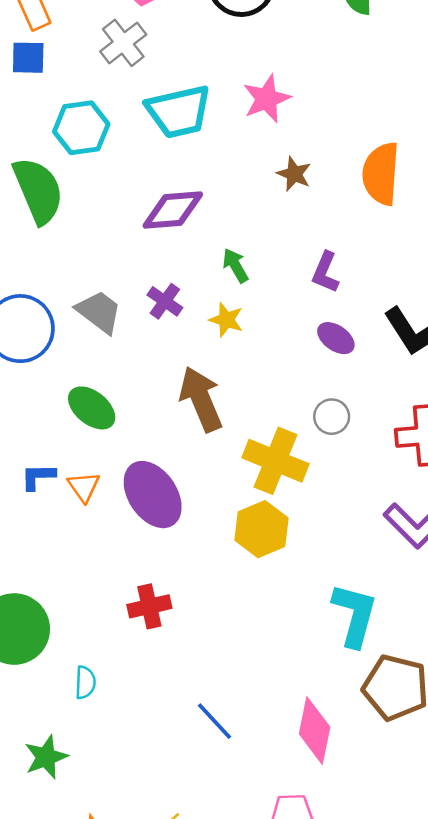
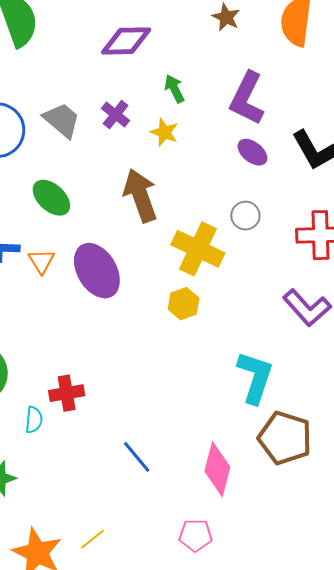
purple L-shape: (325, 272) -> (247, 98), size x1.6
yellow hexagon: (261, 529) -> (184, 304), size x0.7
red cross: (149, 606) -> (67, 393), moved

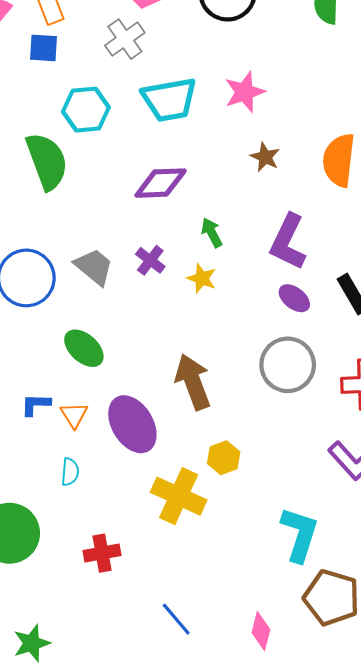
brown arrow: (140, 195) -> (193, 382), moved
gray circle: (245, 216) -> (288, 365), size x1.8
yellow cross: (198, 249) -> (179, 496), moved
cyan semicircle: (34, 420) -> (70, 472), moved
pink diamond: (217, 469) -> (261, 631), size x0.7

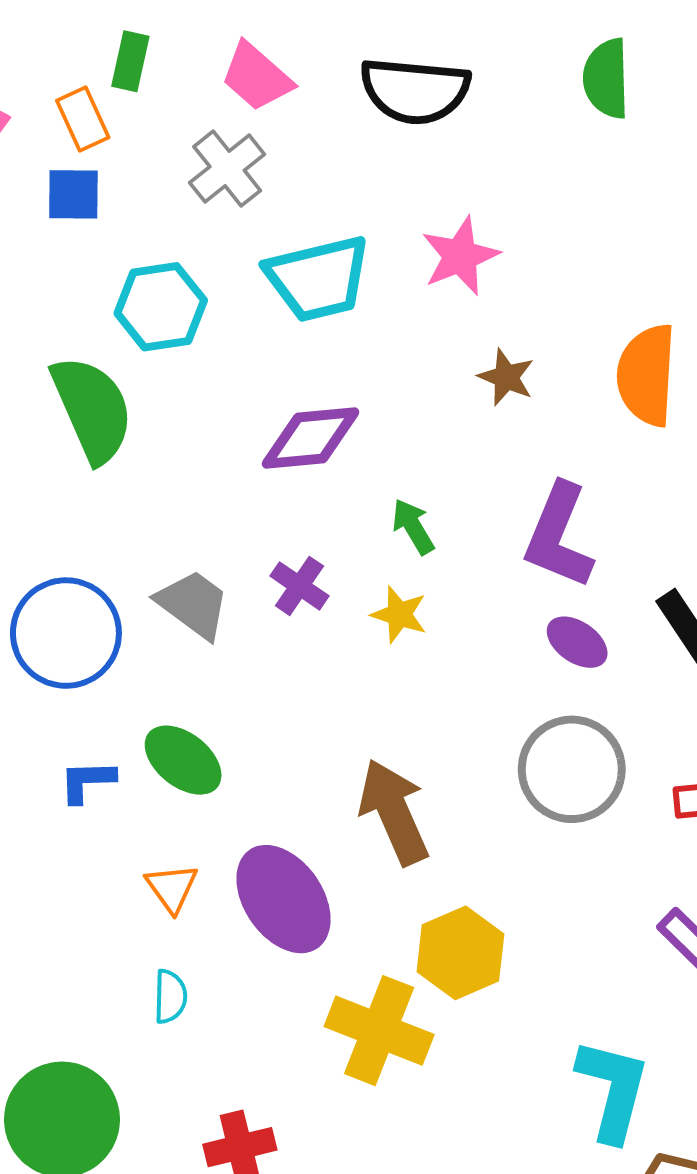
blue L-shape: (36, 405) -> (87, 781), moved
yellow hexagon: (224, 458) -> (460, 953), size x1.4

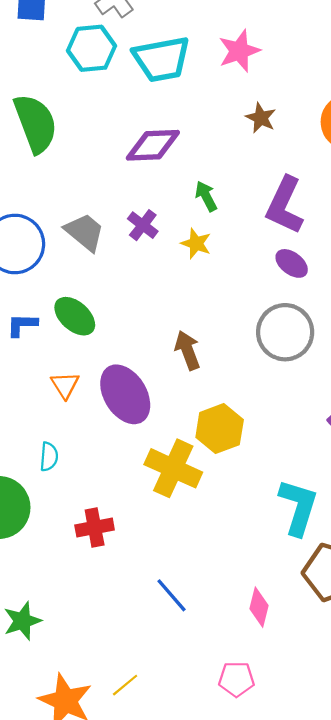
cyan hexagon: (161, 307) -> (92, 48), moved
brown arrow: (394, 812) -> (188, 350), size x0.7
cyan semicircle: (170, 997) -> (49, 457), moved

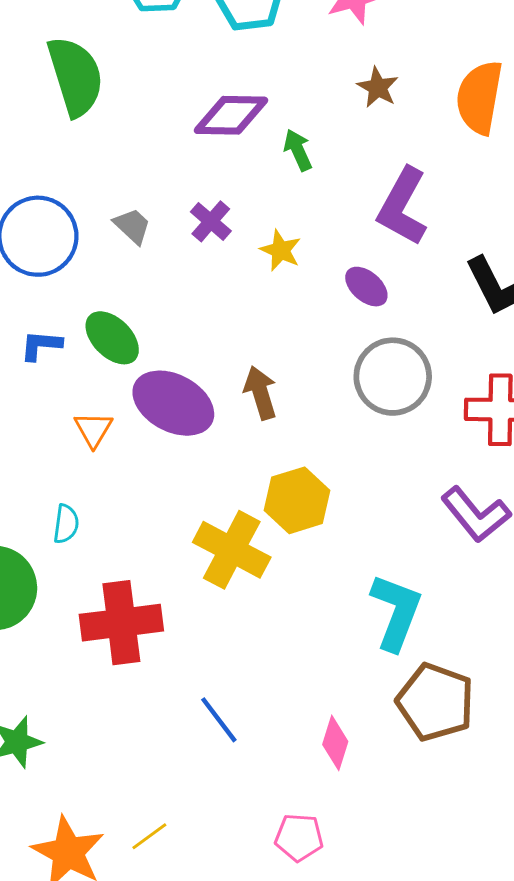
green arrow: (206, 196) -> (298, 150), moved
gray trapezoid: (85, 232) -> (132, 226), size x0.7
purple ellipse: (292, 263) -> (366, 287), moved
purple ellipse: (125, 394) -> (173, 403), moved, turned -34
red cross: (95, 527) -> (121, 623), size x1.6

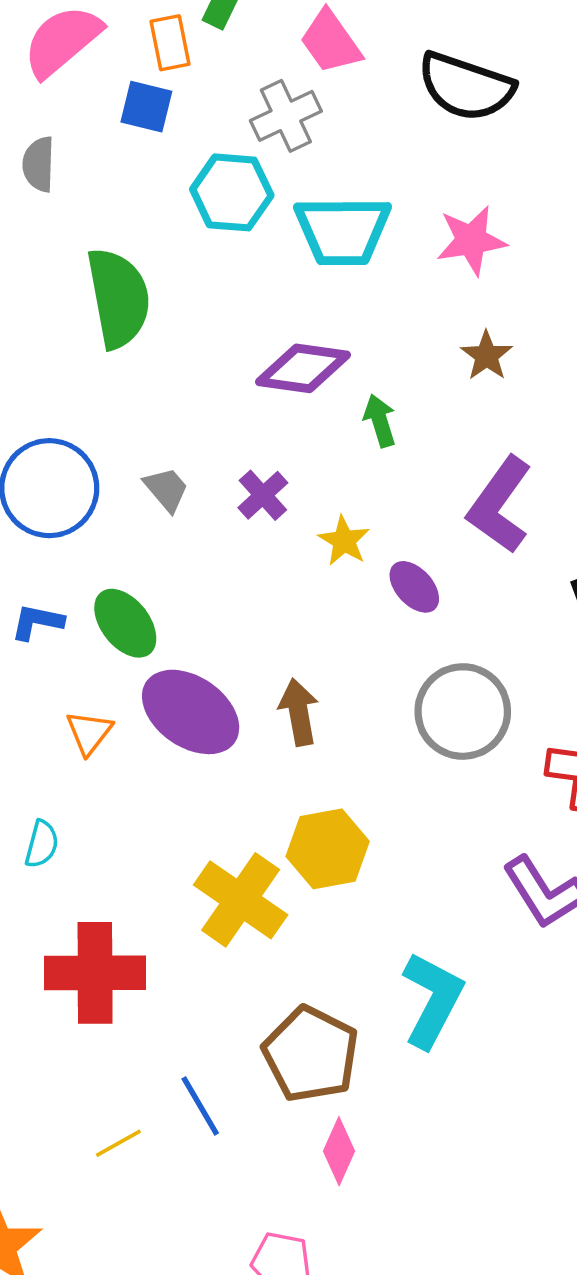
purple ellipse: (366, 287) -> (414, 587), moved
brown pentagon: (435, 702) -> (311, 1054), moved
yellow line: (149, 836) -> (118, 1143), moved

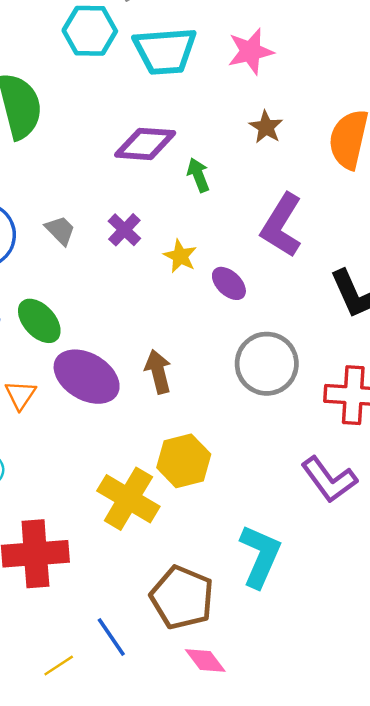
pink diamond: (339, 1151) -> (205, 660), turned -57

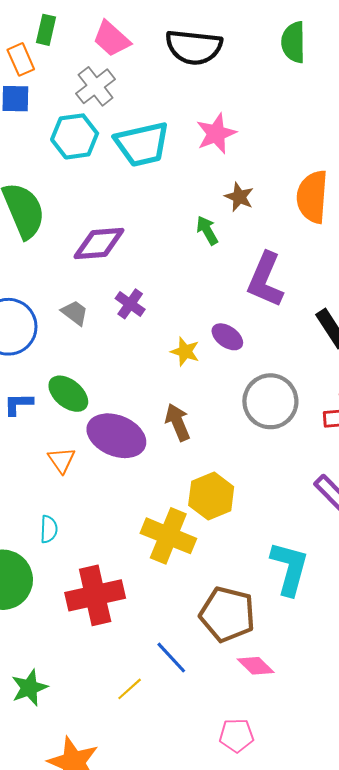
purple diamond: (145, 144) -> (99, 243), moved
green arrow: (198, 175) -> (207, 230), moved
yellow star: (180, 256) -> (185, 352), moved

